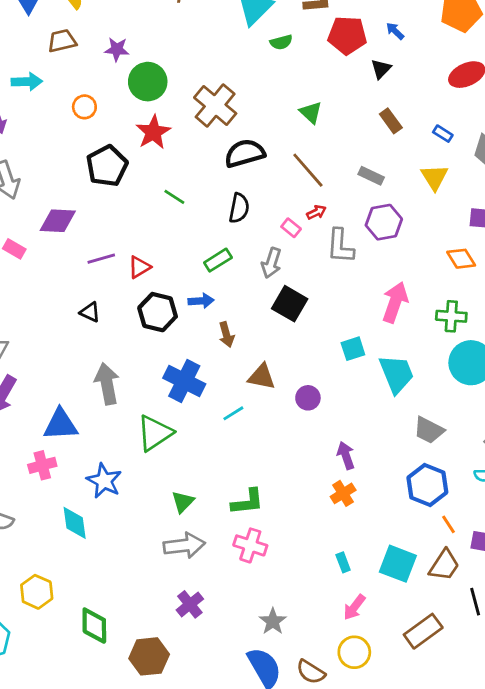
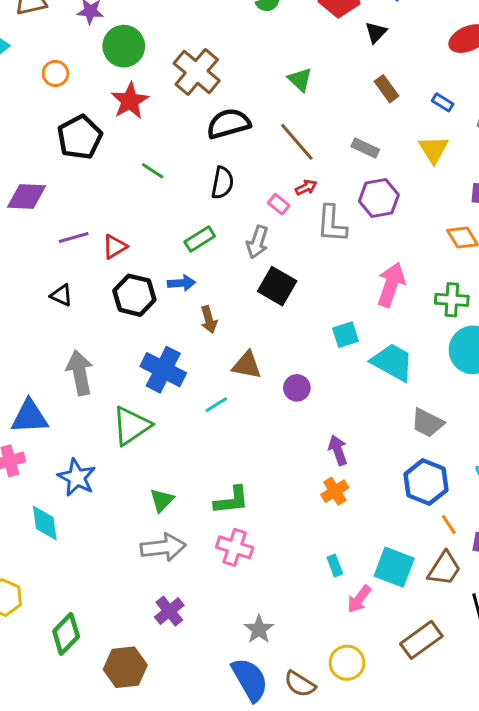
cyan trapezoid: (396, 374) -> (393, 362), turned -39
pink arrow: (354, 607) -> (359, 599), moved
green diamond: (94, 626) -> (66, 634), turned 45

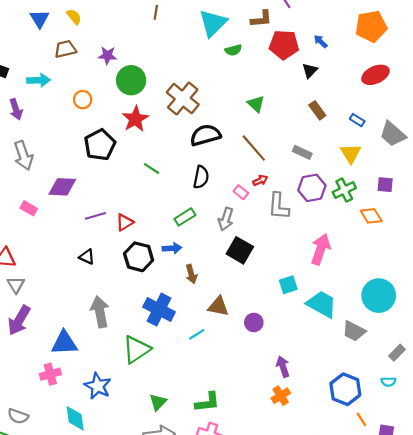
green cross: (452, 300) -> (344, 190), moved, turned -30
gray trapezoid: (427, 423) -> (354, 331), moved

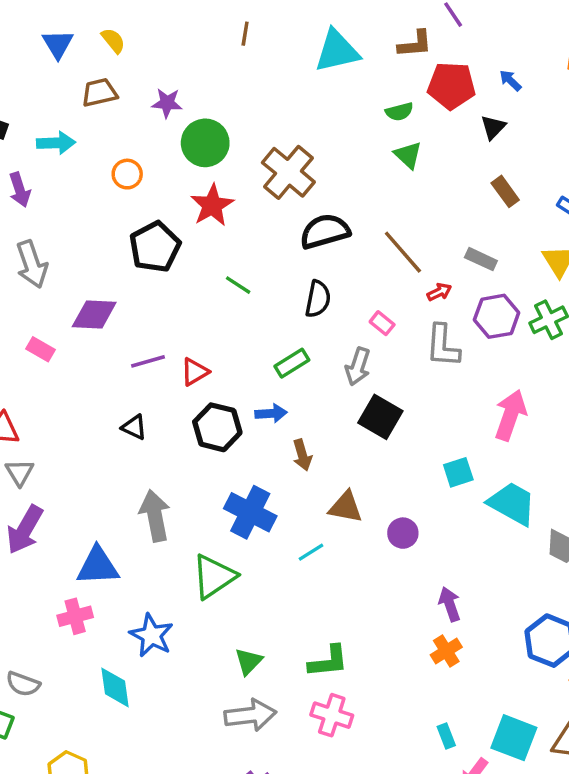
cyan triangle: (213, 23) -> (337, 51), turned 32
green semicircle: (233, 50) -> (399, 112), moved
green triangle: (256, 104) -> (408, 155), moved
red arrow: (260, 180) -> (439, 292), moved

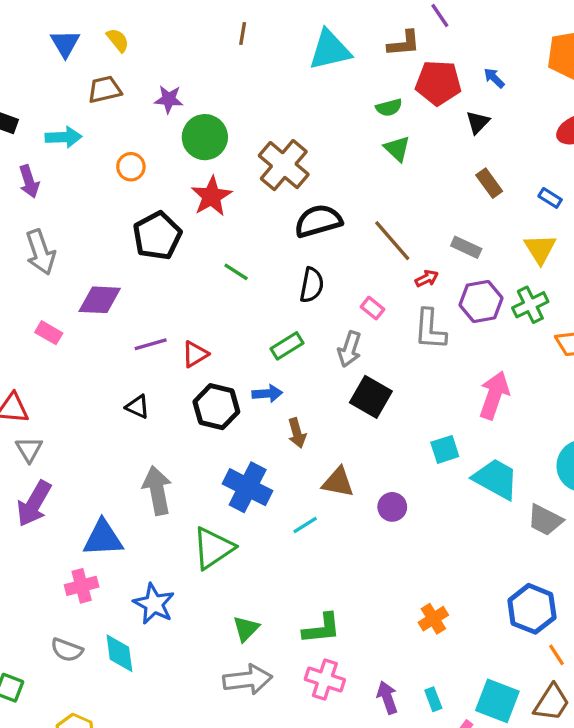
purple arrow: (450, 604) -> (387, 698), moved
gray semicircle: (23, 684) -> (67, 650), moved

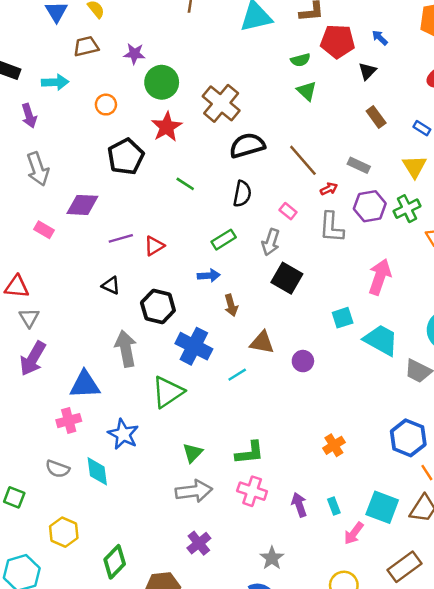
black hexagon: (216, 407) -> (158, 307), moved

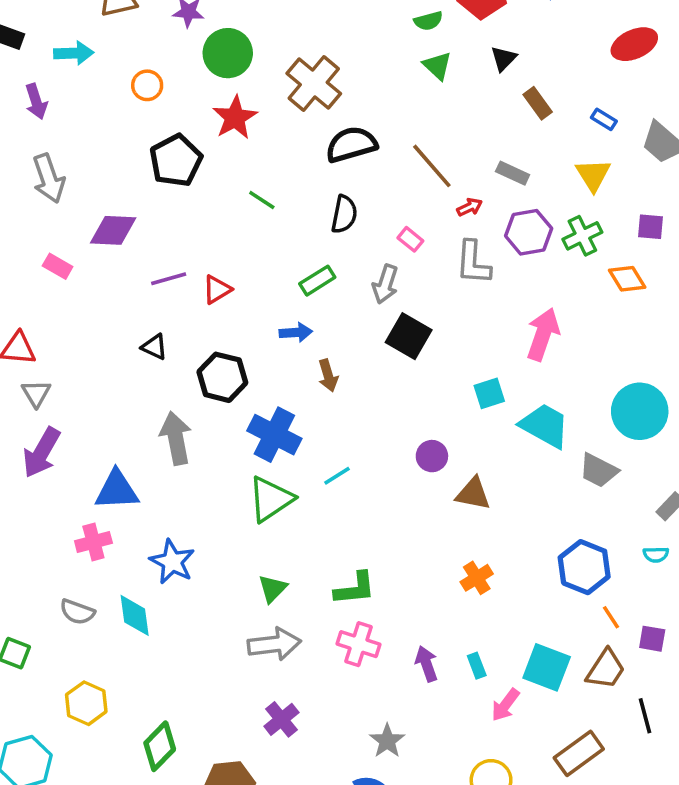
black triangle: (367, 71) -> (504, 58), moved
brown triangle: (262, 342) -> (473, 494), moved
green triangle: (168, 392) -> (271, 499), moved

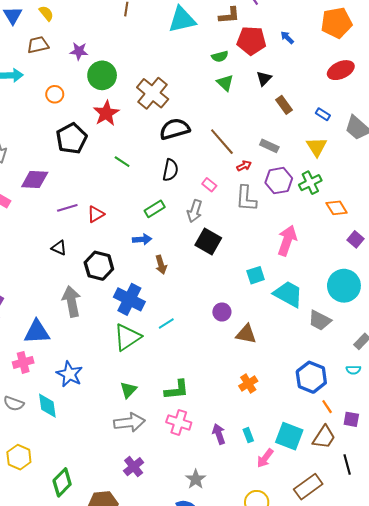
purple square: (650, 227) -> (356, 239), moved, turned 35

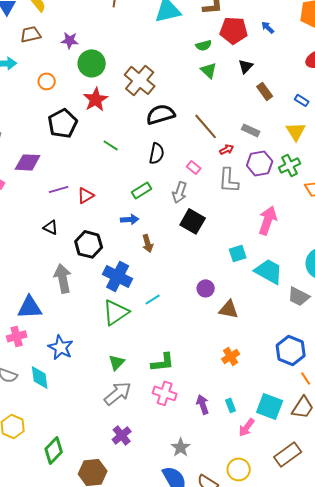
gray arrow: (129, 422) -> (118, 393), turned -32

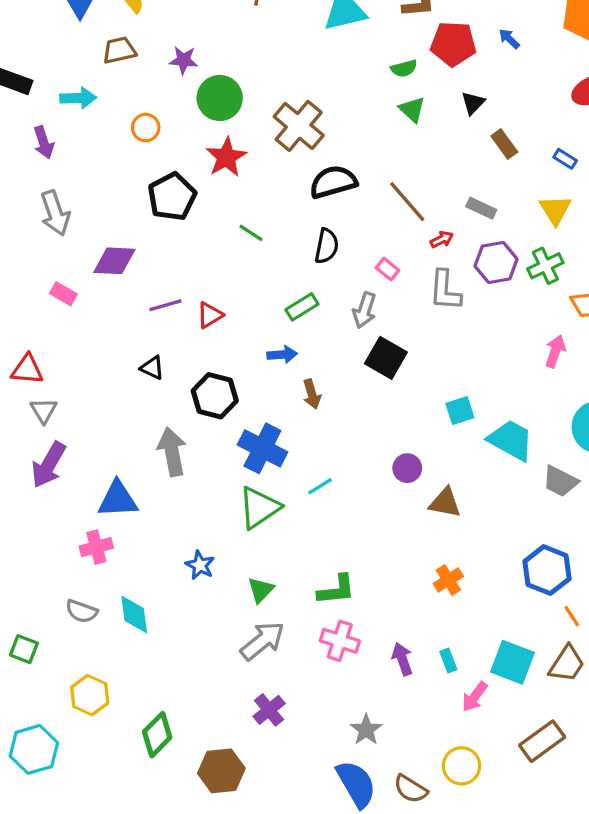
pink arrow: (268, 220) -> (555, 351), moved, size x0.7
blue star: (61, 347) -> (200, 565), moved, size x0.7

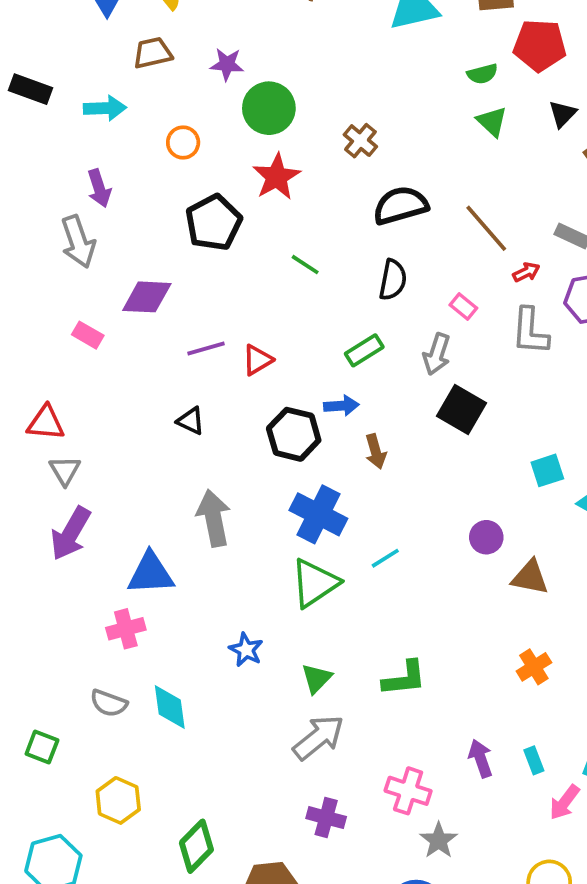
brown cross: (299, 126) -> (360, 141), size x0.6
purple arrow: (44, 142) -> (99, 188), moved
black hexagon: (215, 396) -> (294, 434), moved
pink cross: (340, 641) -> (408, 791), moved
purple cross: (269, 710) -> (326, 818), turned -36

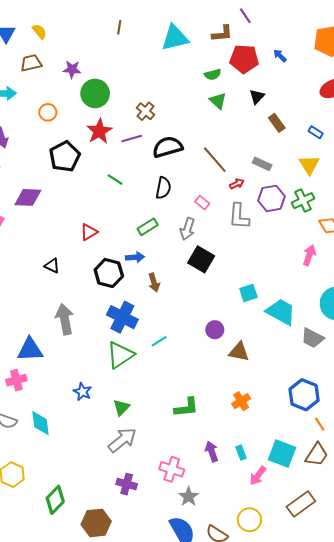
purple line: (206, 348) -> (132, 139), moved
green L-shape: (404, 678) -> (186, 407), moved

